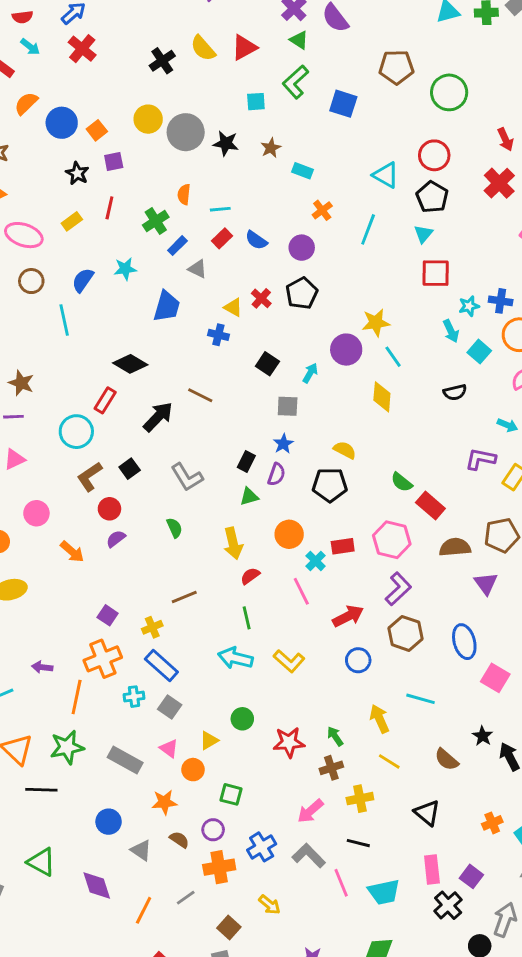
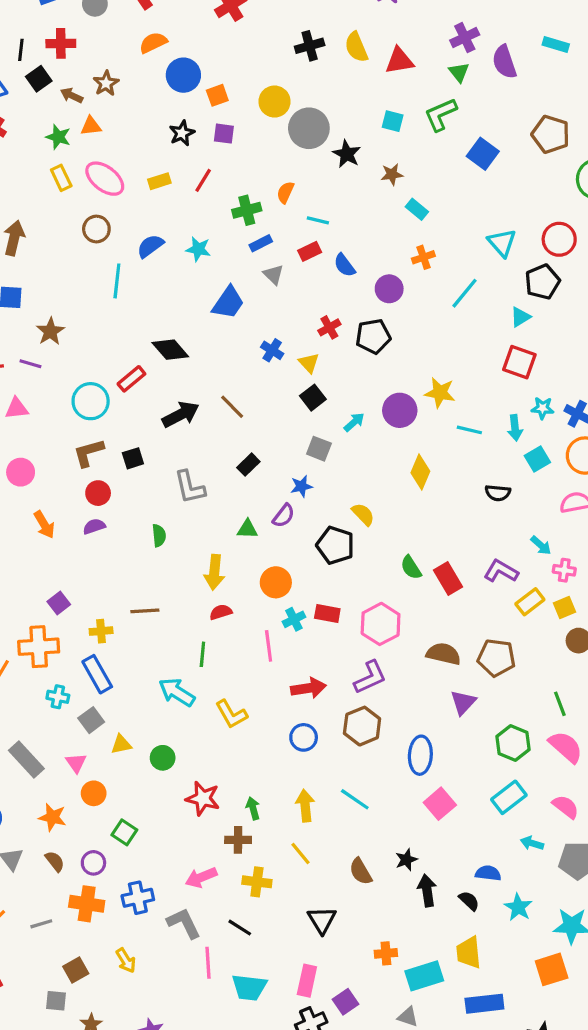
yellow triangle: (233, 307) -> (309, 363), moved
cyan line: (393, 357) -> (469, 430), moved, turned -60
black rectangle: (246, 462) -> (248, 465), moved
red rectangle: (430, 505) -> (448, 578), moved
yellow triangle: (209, 740) -> (121, 744), moved

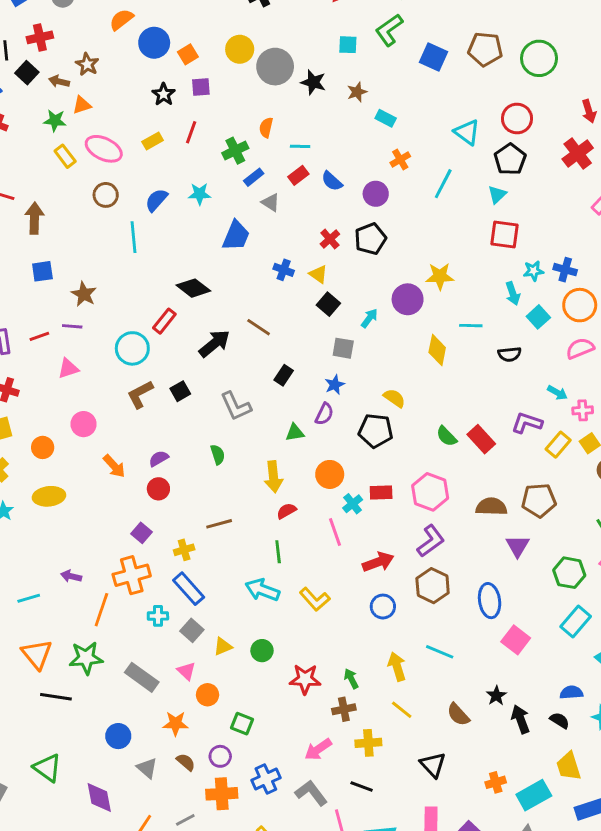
brown pentagon: (551, 134) -> (485, 49), moved
cyan line: (469, 430) -> (471, 326), moved
red circle: (98, 493) -> (158, 489), moved

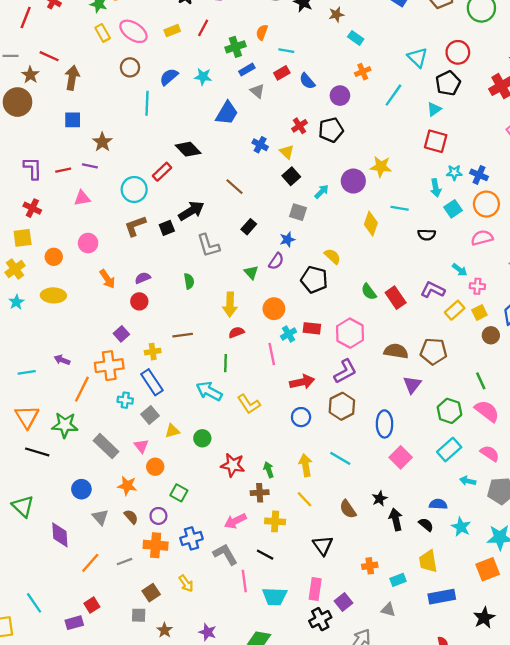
black arrow: (214, 343) -> (191, 211), moved
green triangle: (295, 433) -> (251, 272), turned 49
cyan rectangle: (534, 795) -> (398, 580), size x0.6

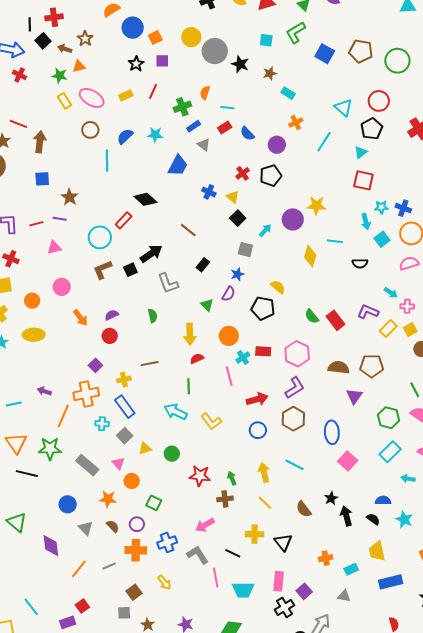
yellow cross: (275, 521) -> (255, 534), moved

